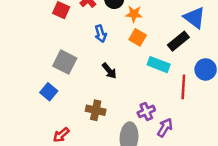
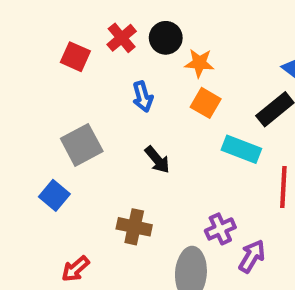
gray square: (65, 62) -> (82, 145), turned 35

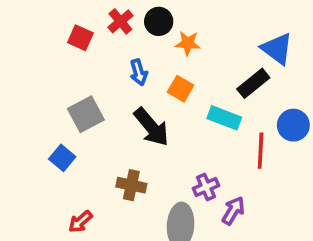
orange square: (206, 103) -> (181, 89), moved
black arrow: (157, 160) -> (151, 127), size x1.6

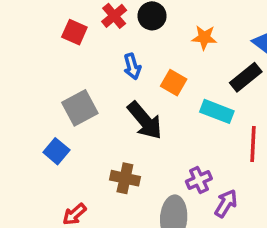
orange star: (188, 43) -> (204, 38), moved

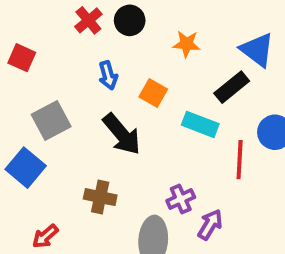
red square: (74, 32) -> (22, 58), moved
blue square: (56, 151) -> (26, 168), size x1.4

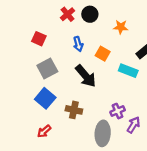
red square: (22, 58) -> (39, 39), moved
blue square: (26, 168) -> (45, 98), moved

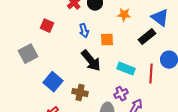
orange square: (103, 54) -> (107, 40), turned -32
gray square: (47, 68) -> (28, 54), moved
cyan rectangle: (128, 71) -> (126, 69), moved

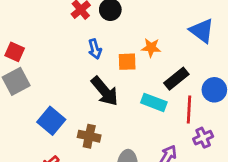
orange star: (124, 15) -> (151, 48), moved
red square: (47, 26) -> (15, 52), moved
black rectangle: (147, 37) -> (176, 79), moved
purple cross: (121, 94) -> (203, 138), moved

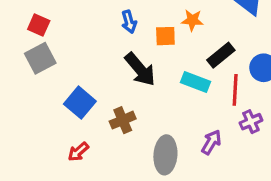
brown cross: (89, 136) -> (123, 120), turned -35

